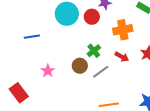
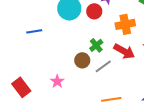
red arrow: (122, 57) -> (124, 51), size x1.5
pink star: (48, 71) -> (57, 81), moved

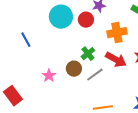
blue line: (34, 31) -> (26, 40), turned 70
pink star: (57, 81) -> (49, 76), moved

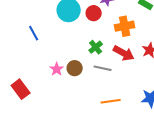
brown circle: (74, 69) -> (75, 68), moved
gray line: (95, 75) -> (103, 68), turned 48

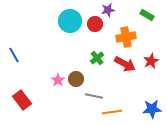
blue line: (34, 33) -> (14, 55), moved
gray line: (103, 68) -> (94, 96), moved

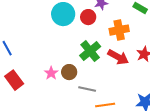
green cross: (97, 58) -> (90, 51), size x1.5
red rectangle: (22, 100) -> (14, 80), moved

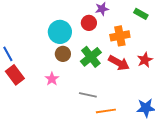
cyan circle: (63, 14) -> (60, 32), moved
brown circle: (69, 72) -> (63, 54), moved
red rectangle: (14, 80) -> (15, 75), moved

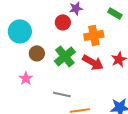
cyan circle: (60, 32) -> (20, 31), moved

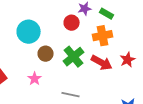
green rectangle: (115, 13) -> (107, 14), moved

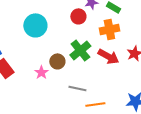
brown circle: (46, 54) -> (57, 61), moved

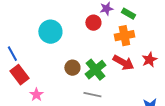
green cross: (80, 50) -> (95, 70), moved
pink star: (41, 72) -> (36, 95), moved

